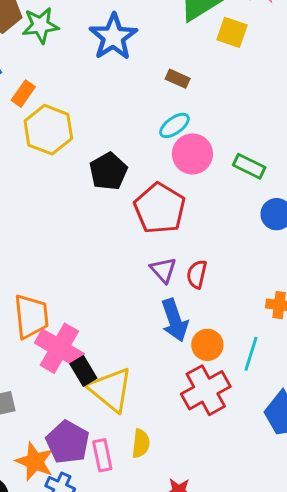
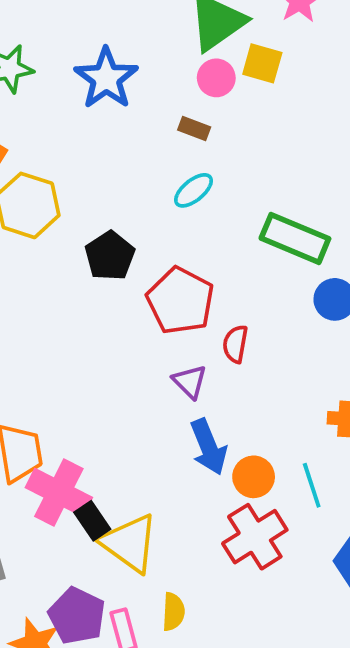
pink circle: (192, 154) -> (216, 78), moved, size x0.7
green rectangle: (249, 166) -> (295, 238), size x1.6
red semicircle: (197, 274) -> (235, 344), moved
cyan line: (251, 354) -> (312, 485), turned -32

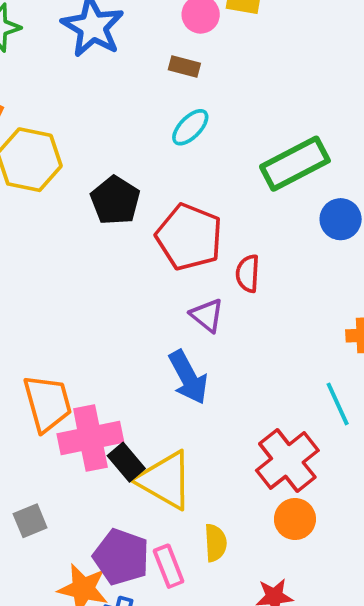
green rectangle: (295, 238) -> (295, 164), turned -44
blue arrow: (209, 447) -> (188, 377), moved
orange circle: (254, 477) -> (295, 519), moved
pink cross: (59, 493) -> (90, 438), turned -32

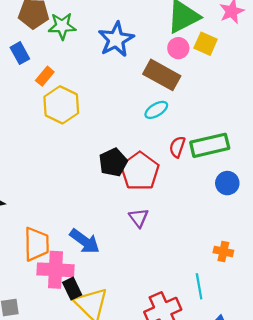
brown rectangle: (184, 67) -> (162, 75), size x2.0
black pentagon: (115, 200) -> (113, 162), moved
red semicircle: (248, 273) -> (177, 147), moved
blue arrow: (188, 377) -> (85, 241), moved, turned -40

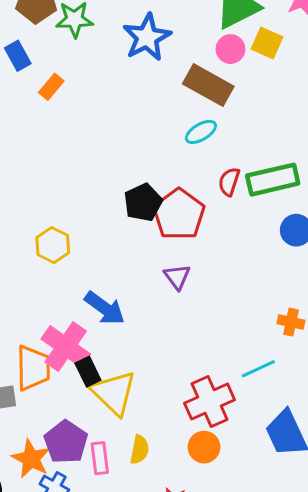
yellow hexagon: (61, 105) -> (53, 245), moved, size x0.7
orange trapezoid: (36, 244) -> (33, 368), moved
pink cross: (55, 270) -> (66, 347), turned 32
cyan line: (199, 286) -> (258, 369), turned 75

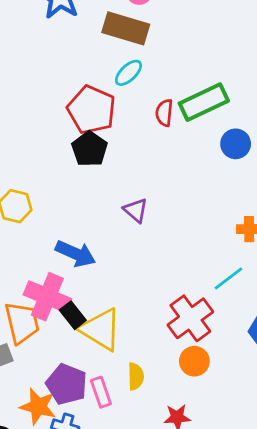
red pentagon: (179, 214) -> (91, 110), moved

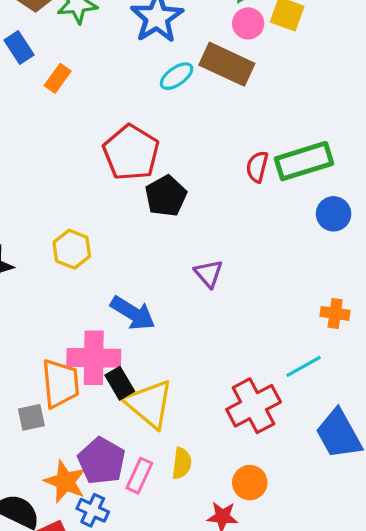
cyan ellipse: (129, 73) -> (177, 76), moved
red pentagon: (91, 110) -> (131, 153), moved
pink cross: (47, 297) -> (94, 358), turned -30
orange circle: (194, 361) -> (250, 483), moved
pink rectangle: (101, 392) -> (139, 476), turned 36

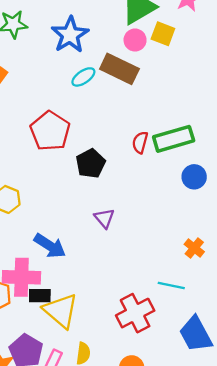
black pentagon: (166, 196) -> (91, 163), moved
orange cross: (335, 313) -> (194, 248), turned 30
cyan line: (304, 366) -> (171, 286), turned 40
black rectangle: (120, 383) -> (40, 296), turned -60

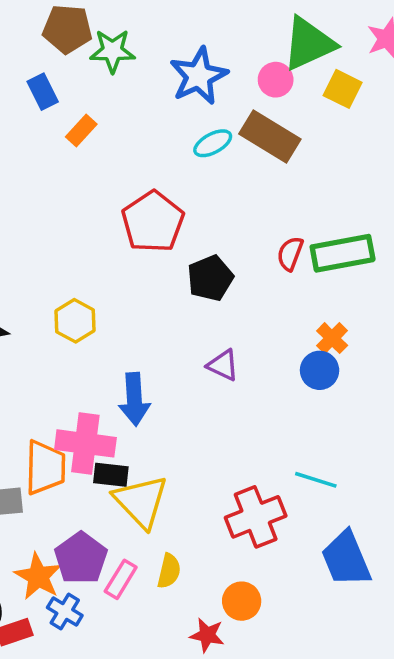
pink circle: (135, 40) -> (276, 80), moved
blue circle: (194, 177) -> (320, 370), moved
purple triangle: (104, 218) -> (223, 365), turned -30
blue arrow: (50, 246) -> (134, 399), turned 48
orange cross: (194, 248) -> (332, 338), moved

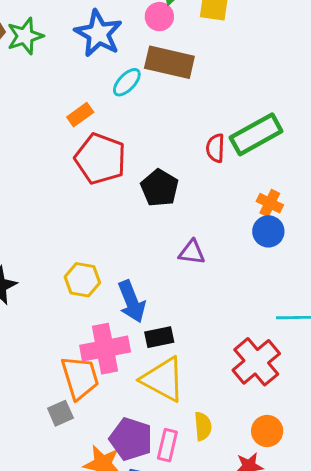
orange rectangle: (81, 131) -> (80, 115), moved, turned 30
yellow hexagon: (75, 321) -> (82, 280), moved
black rectangle: (111, 475) -> (159, 337), moved

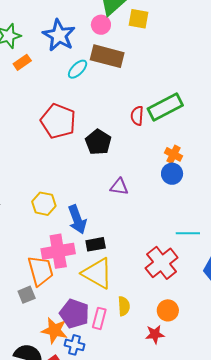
orange rectangle: (80, 115) -> (22, 62), moved

